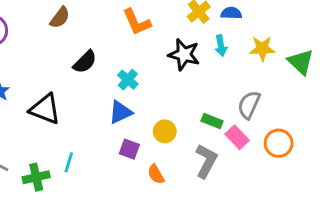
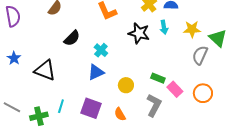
gray semicircle: (249, 105) -> (200, 55), moved
purple square: (129, 149) -> (91, 108), moved, size x1.5

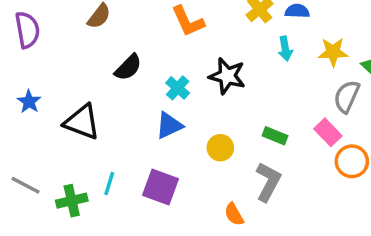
black star: (139, 33) -> (227, 76), moved
pink rectangle: (175, 89) -> (328, 132), moved
orange semicircle: (120, 114) -> (234, 214), moved

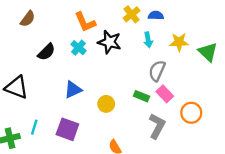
black star: (227, 76) -> (109, 42), moved
cyan cross: (178, 88) -> (79, 48), moved
gray semicircle: (347, 96) -> (157, 71), moved
pink rectangle: (328, 132) -> (165, 94), moved
gray L-shape: (268, 182) -> (157, 126), moved

